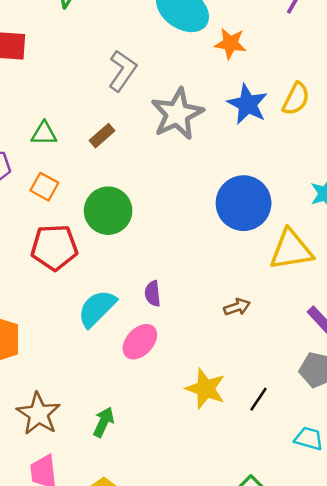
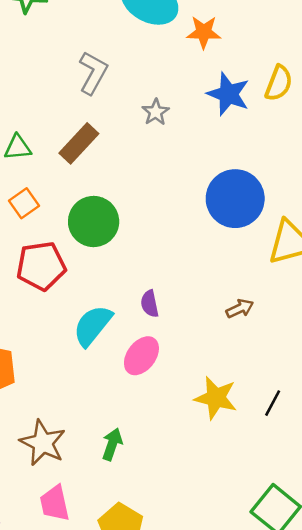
gray star: (177, 114) -> (156, 112), size x0.5
brown rectangle: (102, 136) -> (79, 143), size x1.5
orange square: (44, 187) -> (24, 203), turned 32

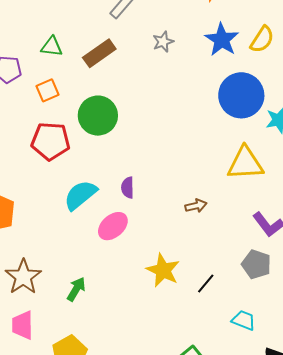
blue circle: (235, 199) -> (241, 95), moved

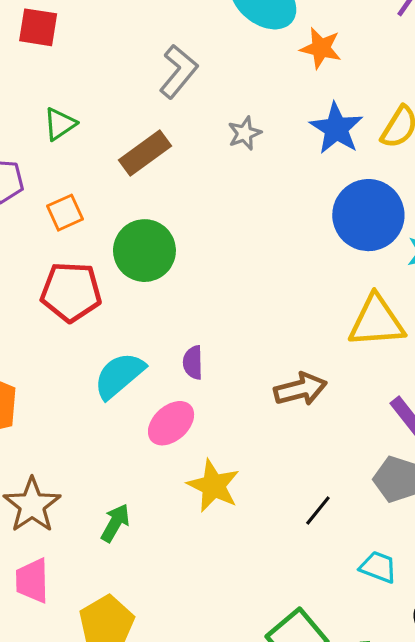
green triangle: (52, 47) -> (60, 124), moved, turned -40
brown arrow: (196, 206) -> (300, 389), size x1.5
yellow star: (163, 270) -> (213, 486), moved

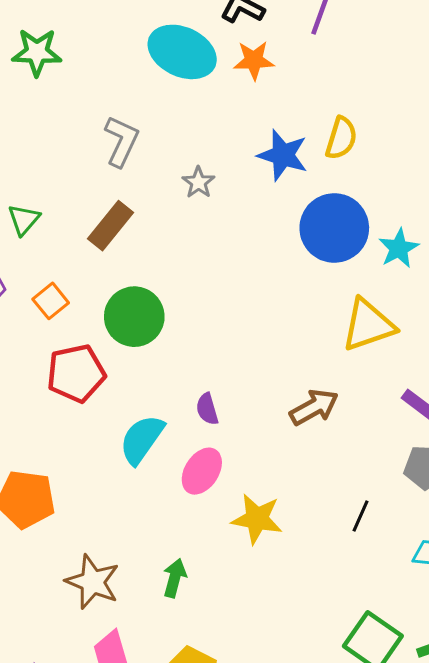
orange star: (321, 48) -> (254, 60), moved

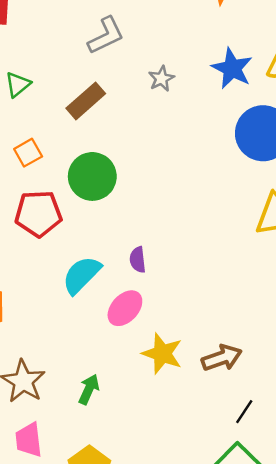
gray L-shape: (121, 141) -> (106, 35), turned 30
brown arrow: (314, 407) -> (222, 358), moved
black line: (361, 516) -> (244, 412), moved

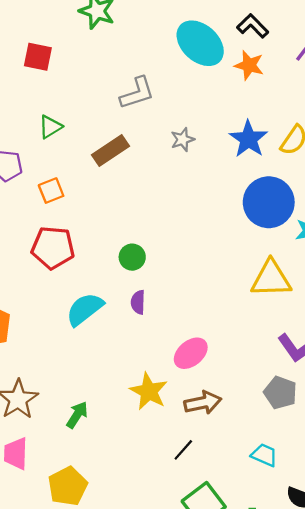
green circle: (92, 176) -> (132, 257), moved, size x0.6
pink ellipse: (125, 308) -> (191, 353), moved
black line: (244, 412) -> (183, 450), moved

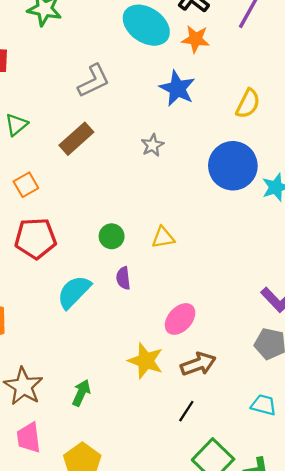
blue star: (248, 139) -> (177, 88), moved
gray star: (183, 140) -> (152, 145), moved
yellow triangle: (271, 279) -> (163, 237), moved, size x0.6

